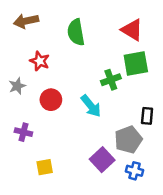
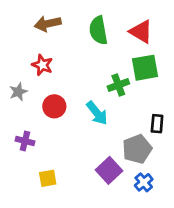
brown arrow: (26, 21) -> (48, 24), moved
green semicircle: (76, 32) -> (98, 30), moved
blue cross: (135, 171) -> (144, 182), turned 35

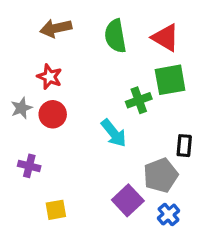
red circle: (54, 106) -> (53, 114), moved

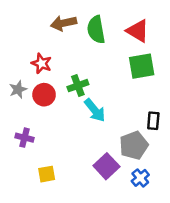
brown arrow: (56, 28) -> (64, 23), moved
green cross: (139, 100) -> (78, 86), moved

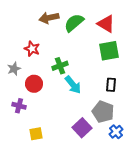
green semicircle: (96, 30) -> (74, 23), turned 60
red circle: (44, 95) -> (34, 84), moved
black rectangle: (153, 121) -> (111, 85), moved
gray pentagon: (134, 145) -> (103, 112), turned -30
blue cross: (140, 178) -> (116, 132), moved

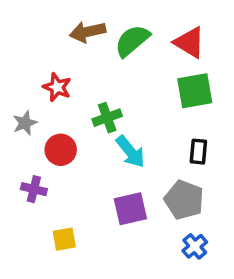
purple square: (82, 128) -> (130, 209), moved, turned 30
blue cross: (116, 132) -> (195, 246), moved

